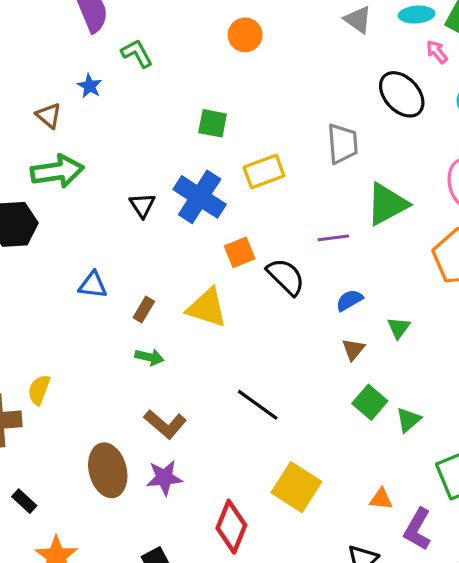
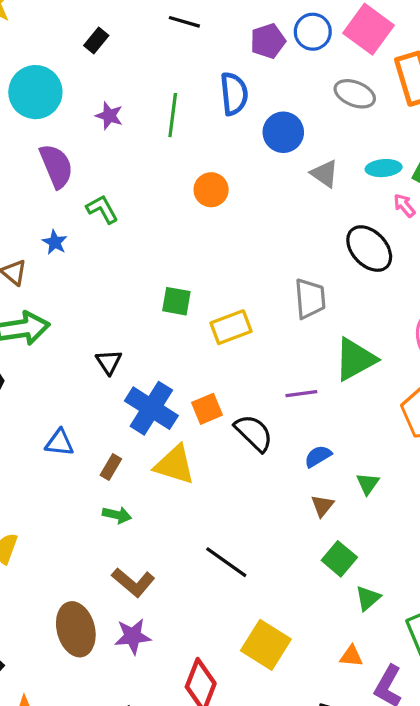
green square: (213, 123) -> (176, 301), moved
blue cross: (200, 197) -> (151, 408), moved
green triangle: (408, 420) -> (368, 598), moved

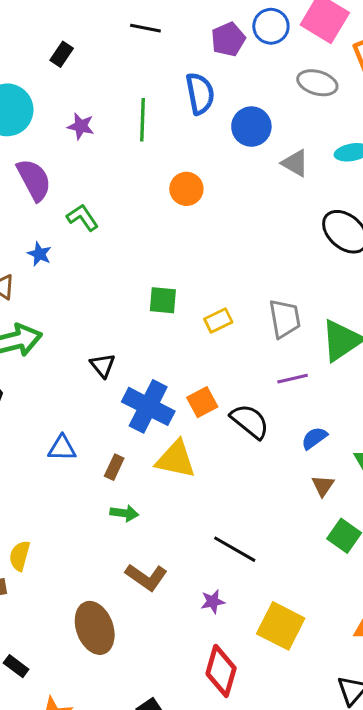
gray trapezoid: (310, 299) -> (285, 319), moved
yellow rectangle: (231, 327) -> (218, 321), size x0.7
purple star: (133, 636) -> (213, 602), moved, size x0.7

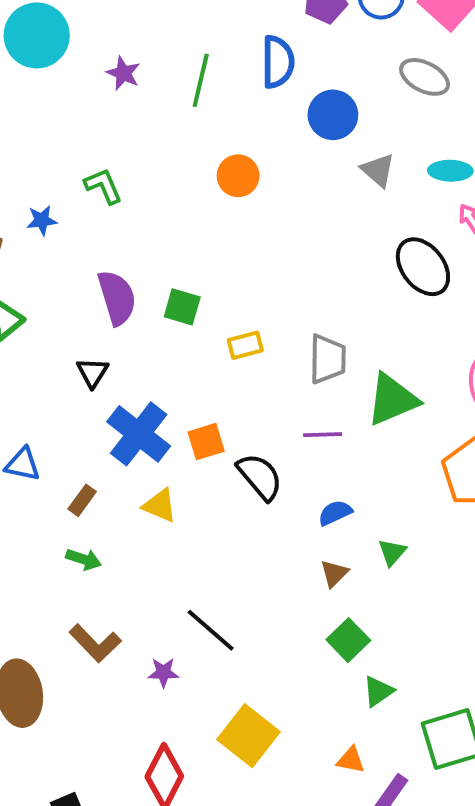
purple semicircle: (34, 180) -> (117, 298), moved
blue star: (39, 254) -> (42, 220), turned 30
yellow triangle: (176, 459) -> (160, 505), size x0.7
purple star: (213, 602) -> (163, 673), moved

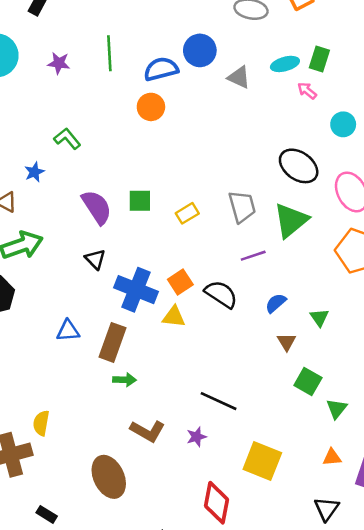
blue semicircle: (278, 62) -> (161, 69), moved, turned -88
black ellipse: (423, 267) -> (299, 166), moved
brown rectangle: (82, 500) -> (113, 342), size x1.8
yellow triangle: (160, 505) -> (174, 317), moved

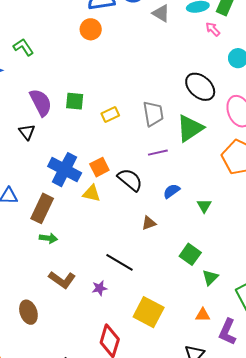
black triangle: (95, 259) -> (27, 132), moved
brown triangle: (287, 342) -> (149, 223), moved, turned 35
brown ellipse: (109, 477) -> (28, 312), size x0.7

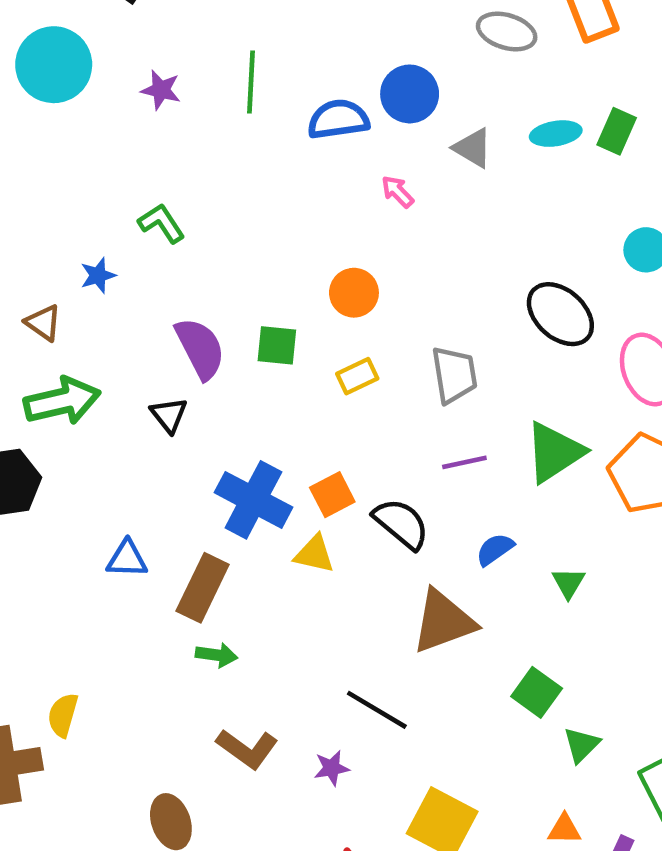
orange circle: (91, 29) -> (354, 293), moved
pink arrow: (213, 29) -> (398, 192), moved
green triangle: (190, 128) -> (554, 452), moved
brown triangle: (149, 223) -> (443, 621), size x2.0

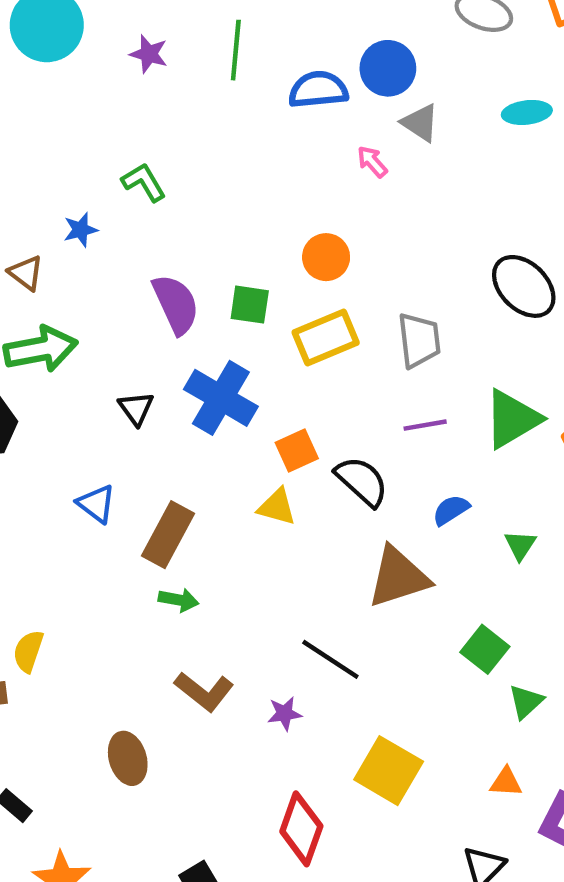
gray triangle: (473, 148) -> (420, 123), moved
yellow rectangle: (357, 376) -> (326, 338), size x1.6
black triangle: (169, 415) -> (136, 408), moved
blue cross: (253, 500) -> (221, 398), moved
blue triangle: (127, 559) -> (96, 504), turned 33

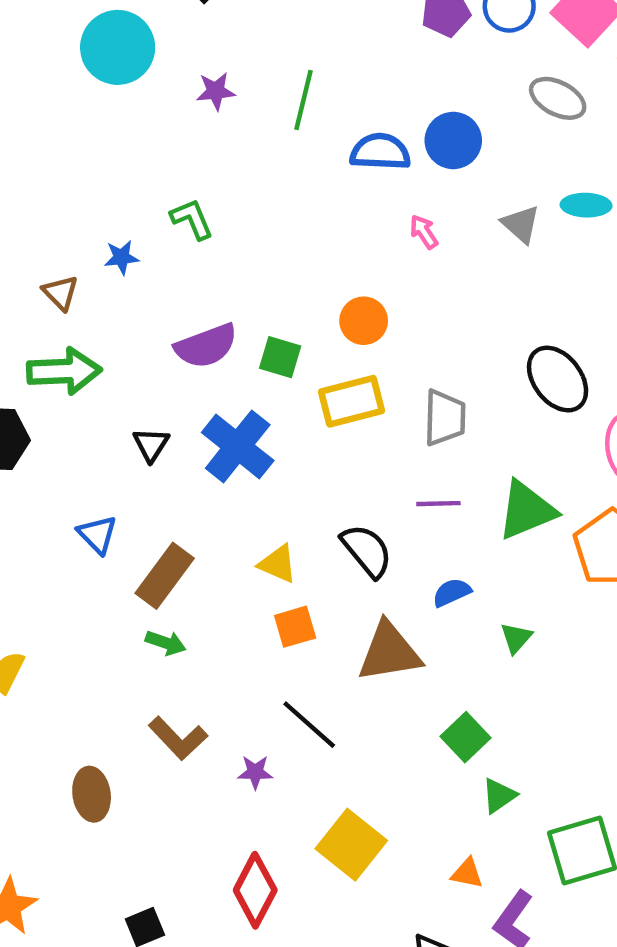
purple star: (149, 54) -> (216, 91), turned -30
gray triangle: (420, 123) -> (521, 224), moved
purple semicircle: (176, 304) -> (206, 346), turned 86
orange square: (297, 450) -> (295, 627), moved

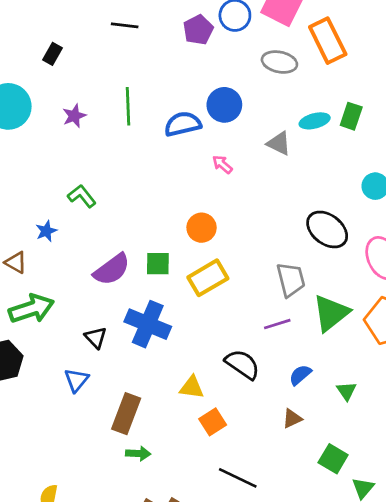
gray trapezoid: (445, 418) -> (291, 280), moved
blue triangle: (97, 534) -> (76, 380), moved, turned 40
brown triangle: (389, 652) -> (292, 419), moved, size x0.5

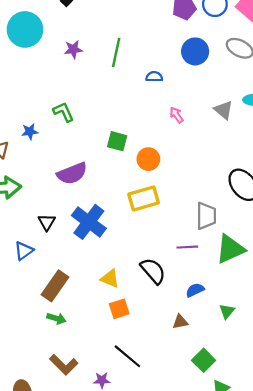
blue circle: (224, 105) -> (195, 51), moved
blue semicircle: (183, 124) -> (154, 77), size x0.6
green square: (158, 264) -> (117, 141), moved

